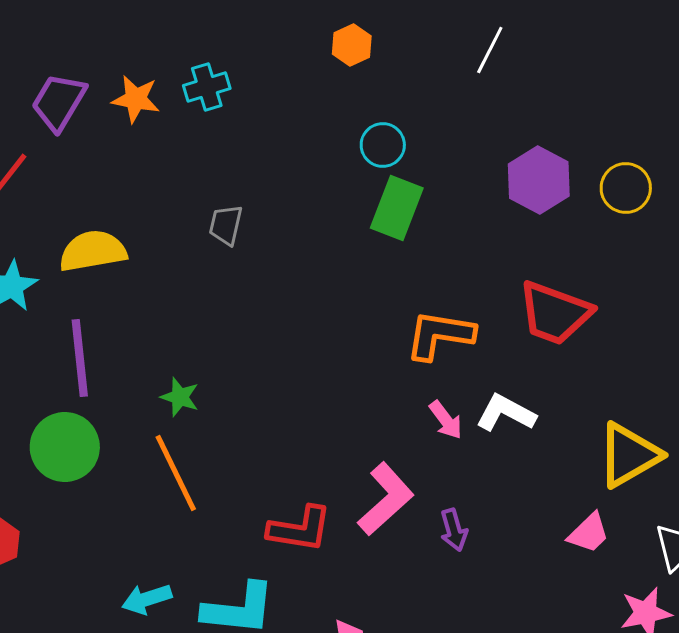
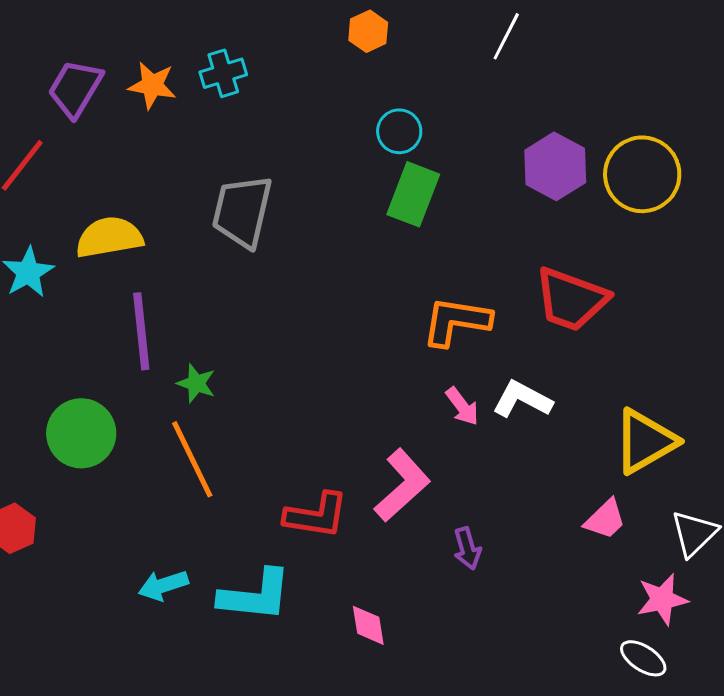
yellow circle: (626, 188) -> (642, 174), size x1.5
gray trapezoid: (226, 225) -> (242, 211), size x1.8
purple line: (80, 358) -> (141, 331), moved
purple arrow: (454, 530) -> (467, 548), moved

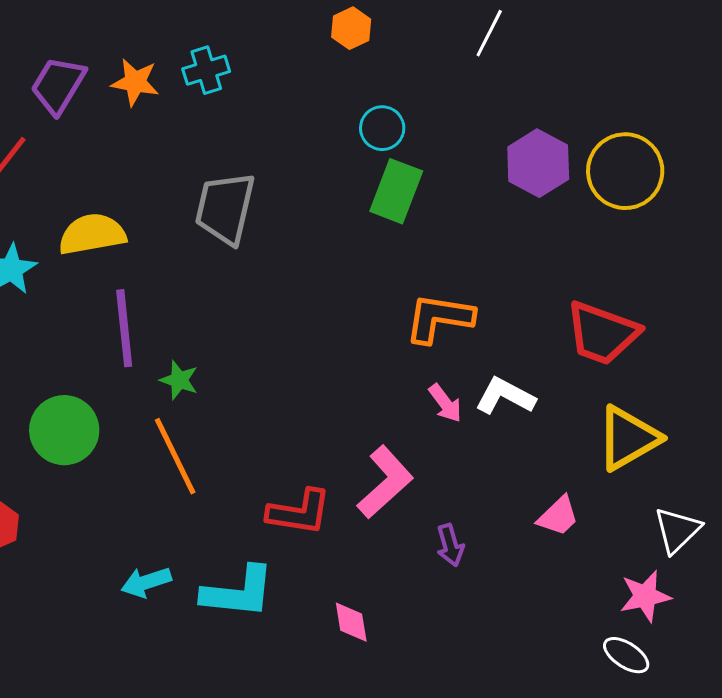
red trapezoid: (571, 299) -> (602, 333), moved
pink trapezoid: (605, 519) -> (558, 516), moved

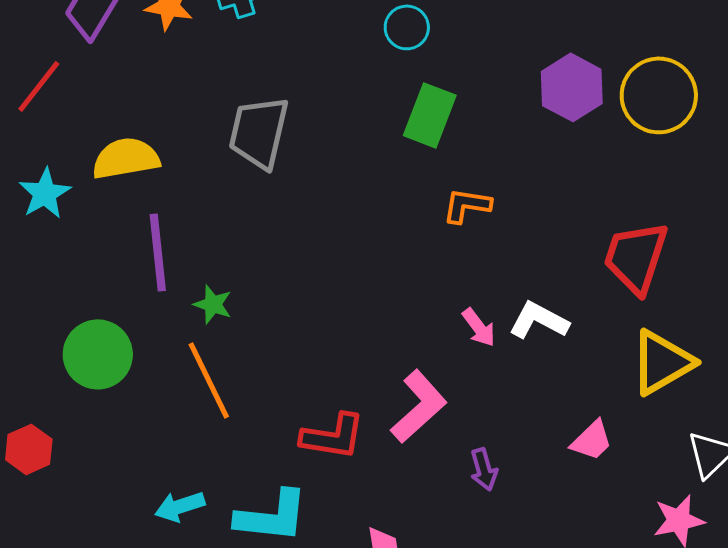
cyan circle: (382, 128) -> (407, 27), moved
orange L-shape: (439, 318) -> (467, 205), moved, size x0.7
red trapezoid: (602, 333) -> (636, 257), turned 88

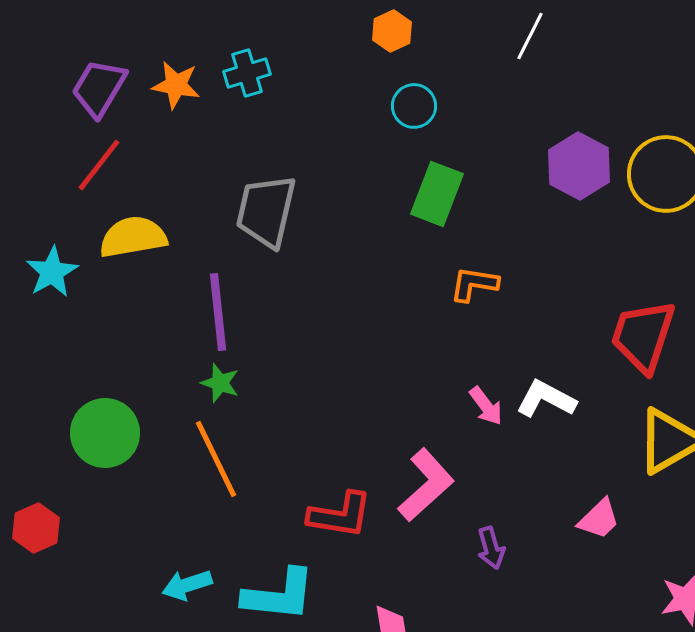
red line: (39, 86) -> (99, 165), moved
purple line: (158, 252) -> (218, 312), moved

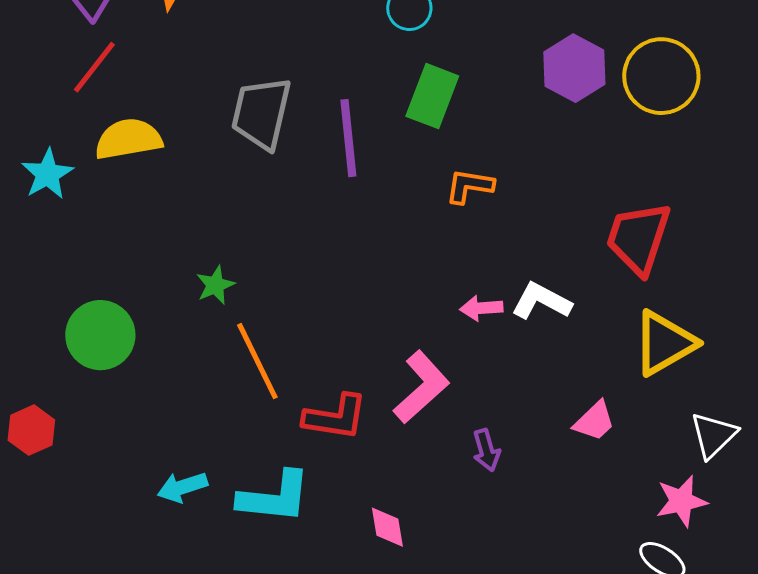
purple line: (218, 312) -> (348, 138), moved
green star: (220, 383) -> (215, 285), turned 30
pink arrow: (486, 406) -> (481, 308), turned 123
orange line: (216, 459) -> (257, 361), moved

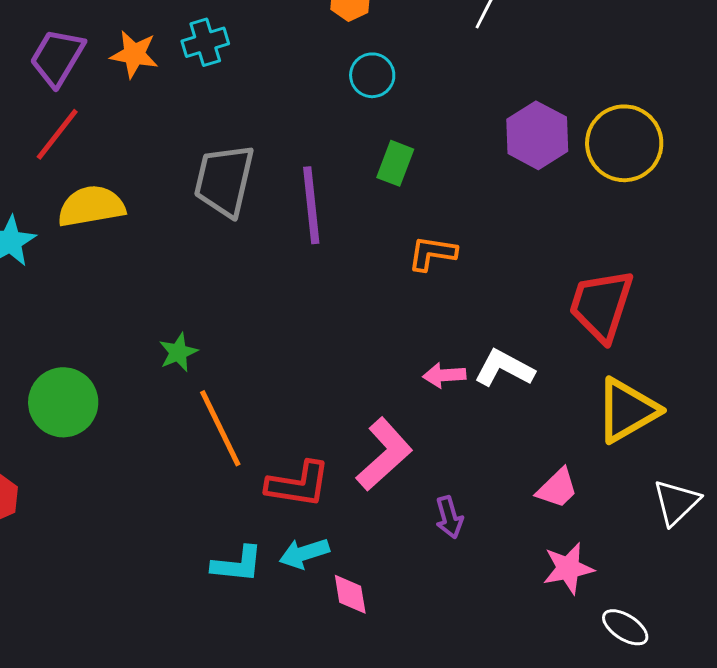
green rectangle: (432, 96) -> (395, 163), size x0.7
cyan arrow: (182, 487) -> (304, 553), moved
cyan L-shape: (274, 497) -> (237, 564), size x0.7
pink star: (681, 501) -> (568, 568), moved

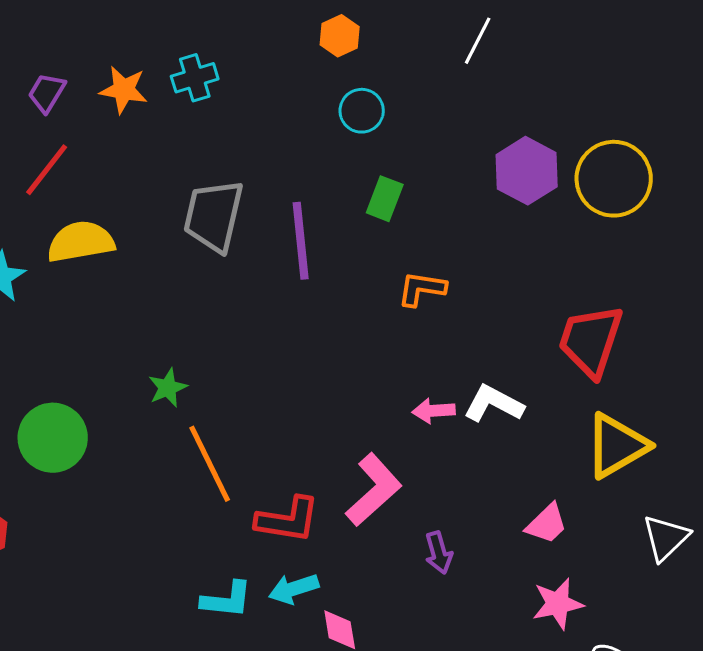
purple trapezoid: (57, 57) -> (47, 93), size x0.7

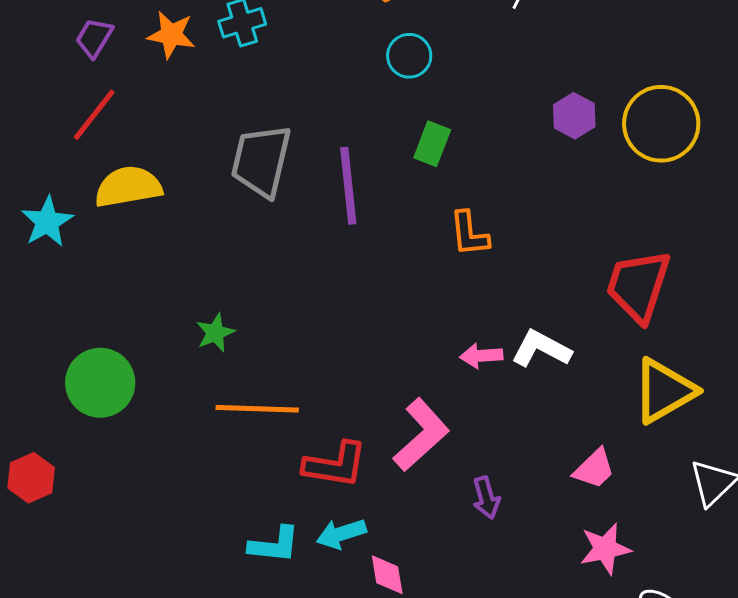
purple hexagon: (527, 171) -> (574, 116), size x0.7
orange L-shape: (422, 289) -> (469, 234), turned -105
orange line: (210, 464) -> (257, 409), turned -62

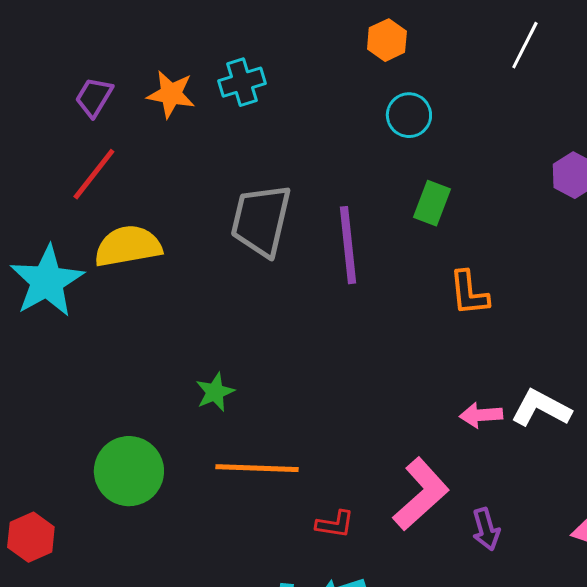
cyan star: (47, 222) -> (47, 281), size x1.4
green circle: (100, 383) -> (129, 471), moved
red L-shape: (335, 465) -> (335, 524), size x0.6
purple arrow: (486, 498) -> (486, 529), moved

